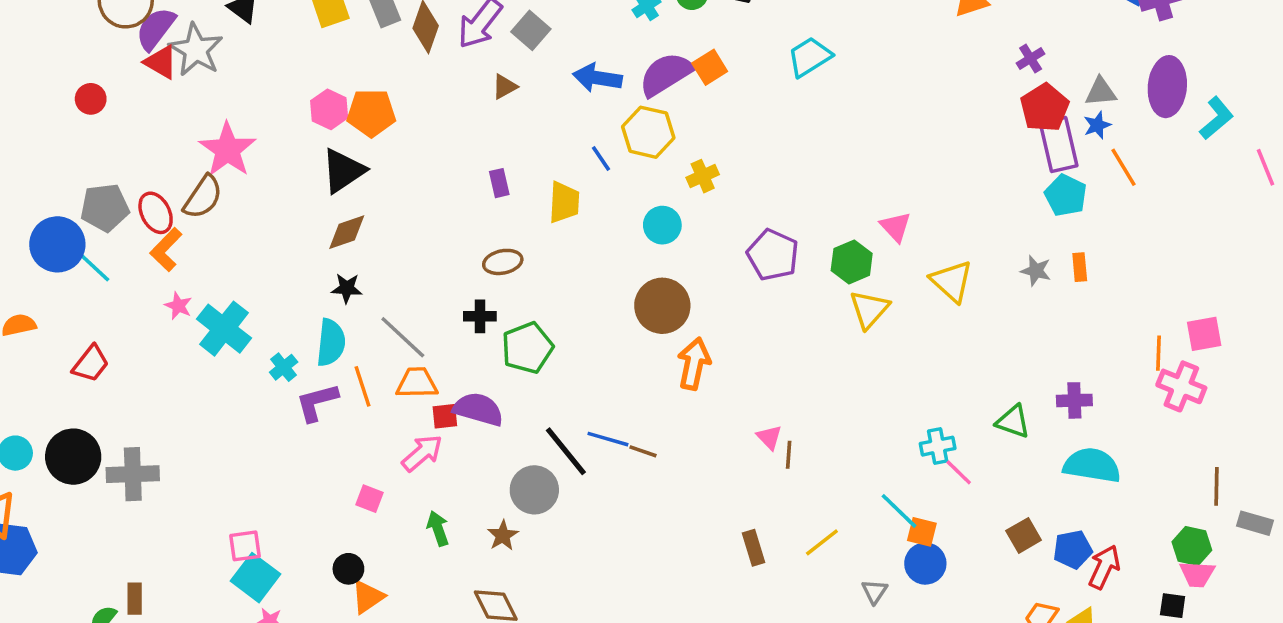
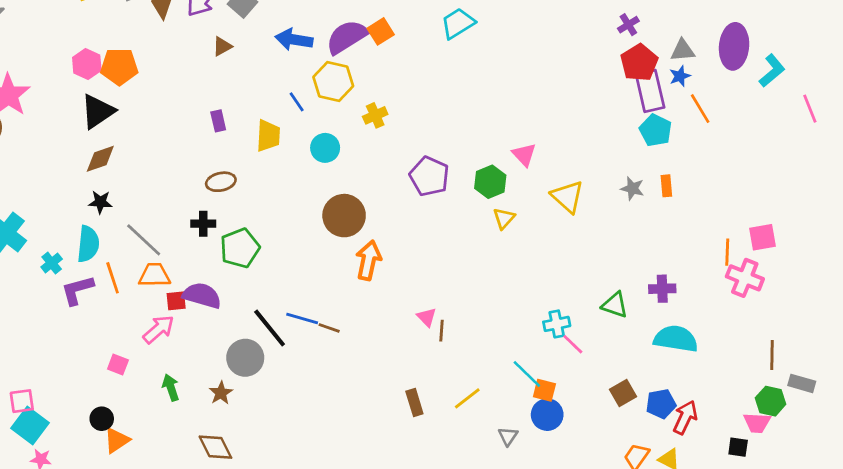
cyan circle: (662, 225) -> (325, 148), moved
yellow triangle: (869, 309) -> (504, 218), size x0.7
green hexagon: (1192, 546) -> (771, 401), moved

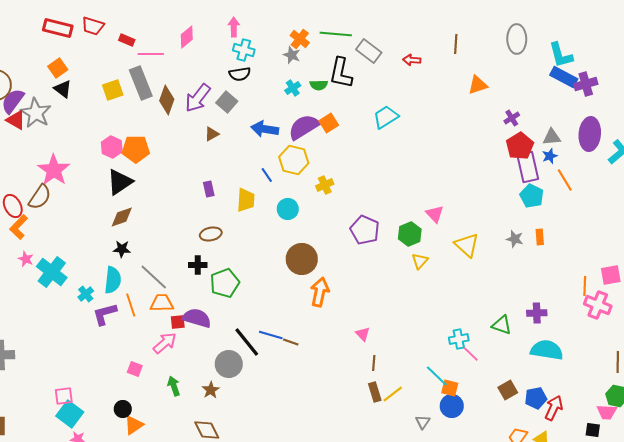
brown line: (442, 331) -> (374, 363), moved
brown rectangle: (414, 402) -> (375, 392), moved

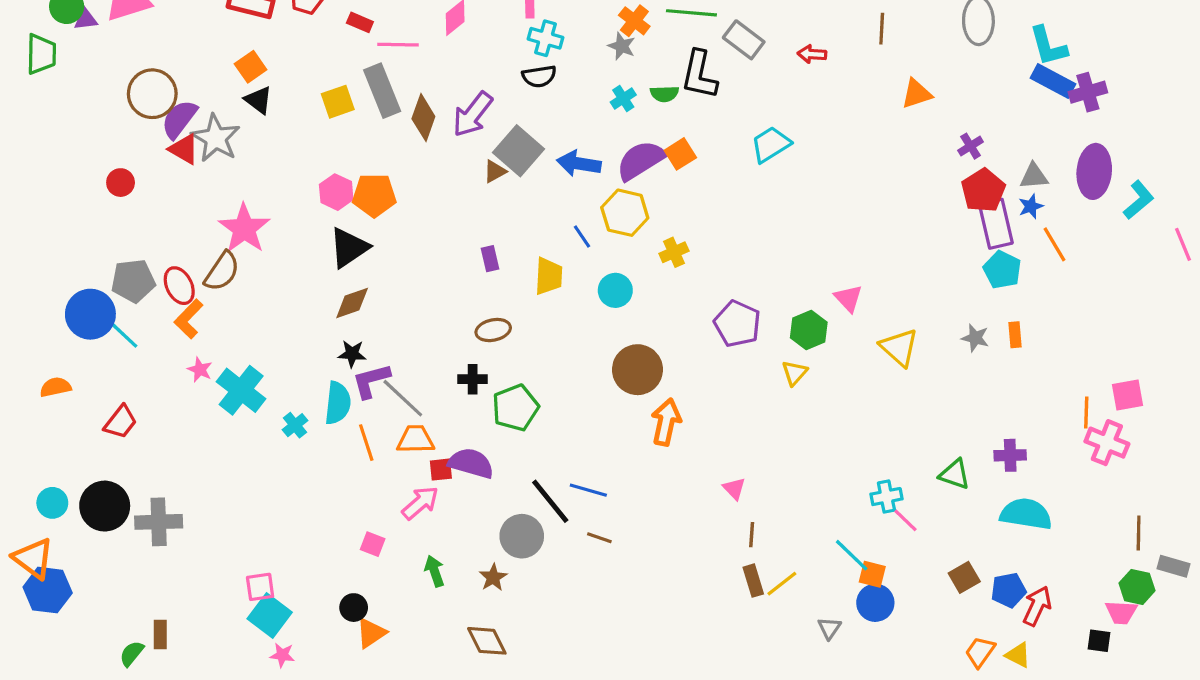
gray square: (227, 102) -> (519, 151), moved, size x1.4
yellow triangle: (420, 261) -> (794, 373), moved
purple L-shape: (105, 314) -> (371, 381), moved
brown line: (291, 342) -> (599, 538), moved

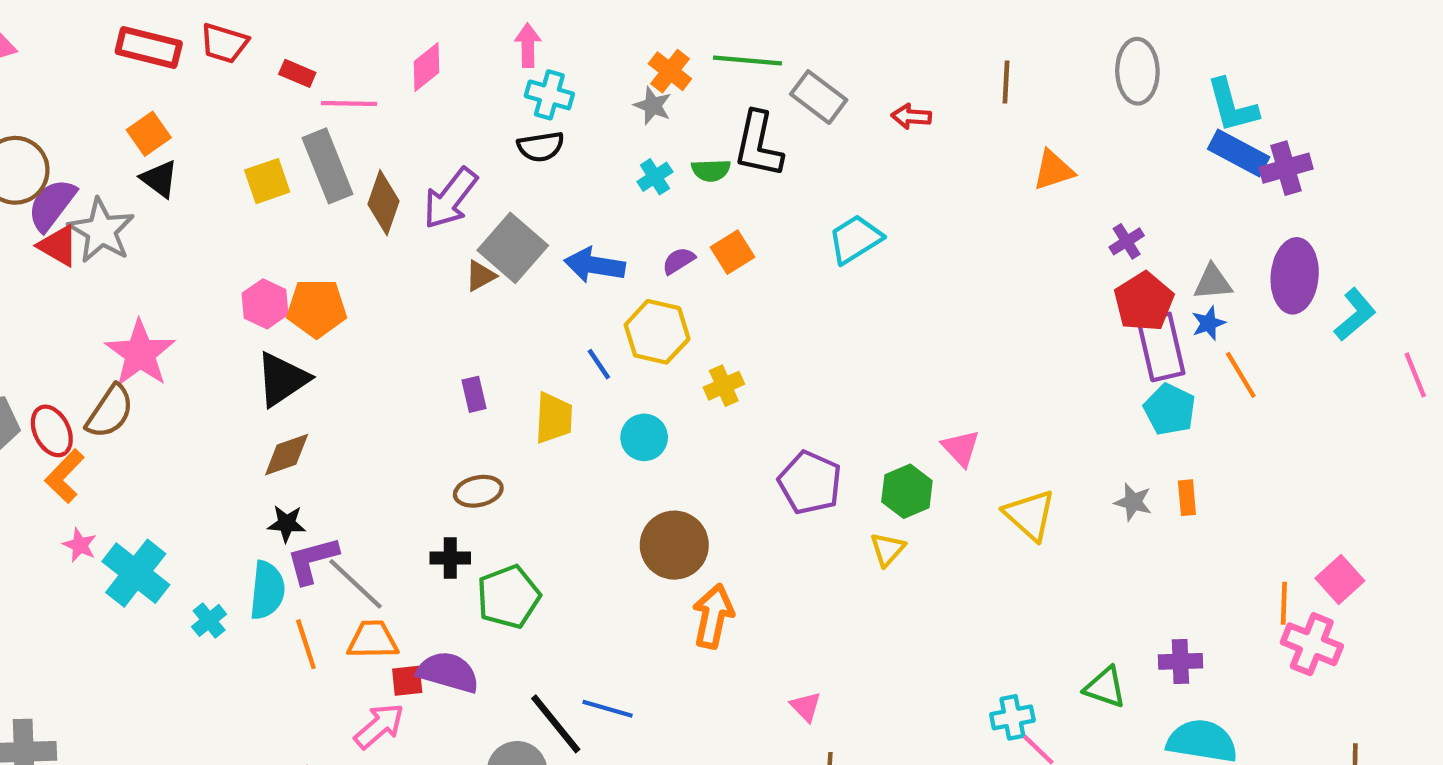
purple semicircle: (641, 160) -> (679, 261), size x0.5
pink square: (1128, 395) -> (1340, 580), turned -32

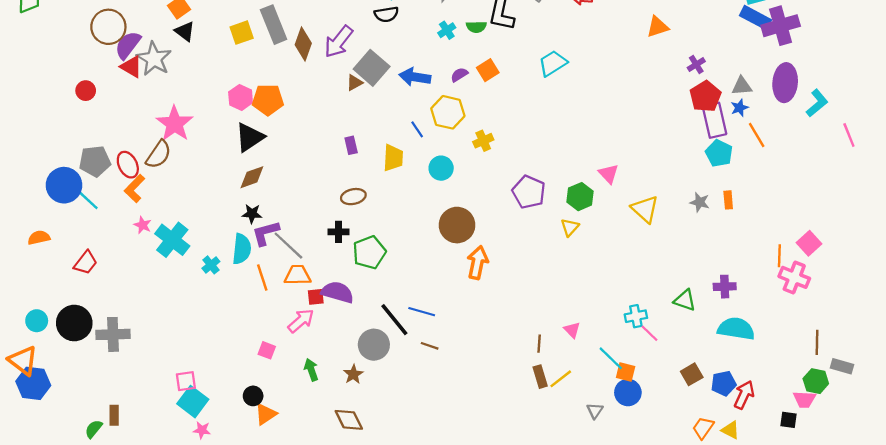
purple cross: (1286, 168) -> (781, 26), size x1.4
pink triangle: (806, 707) -> (572, 330), moved

